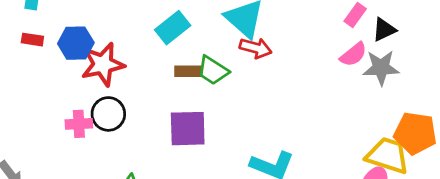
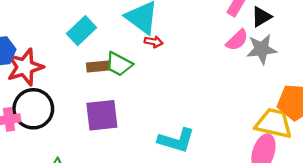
red arrow: (256, 48) -> (154, 42), size x0.7
black circle: (108, 114) -> (33, 109), size x1.4

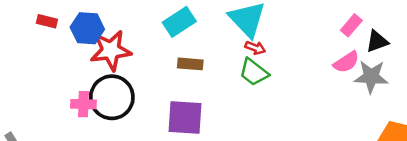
green trapezoid: (119, 64) -> (254, 72), moved

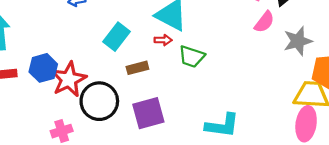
red arrow: (255, 48) -> (163, 40), moved
gray star: (371, 77) -> (298, 41), moved
black circle: (112, 97) -> (99, 101), moved

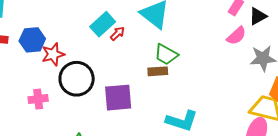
red arrow: (163, 40) -> (117, 34), moved, turned -56
brown rectangle: (137, 68) -> (158, 71), moved
red star: (69, 79) -> (53, 54), size x0.7

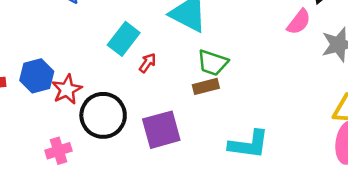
red arrow: (117, 34) -> (148, 63), moved

